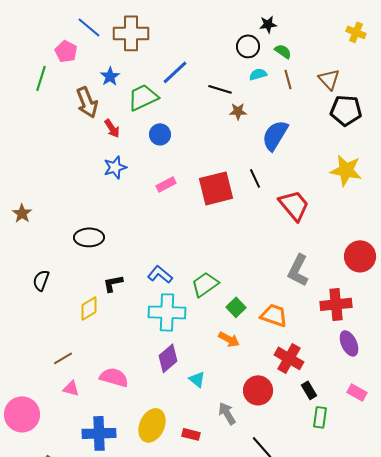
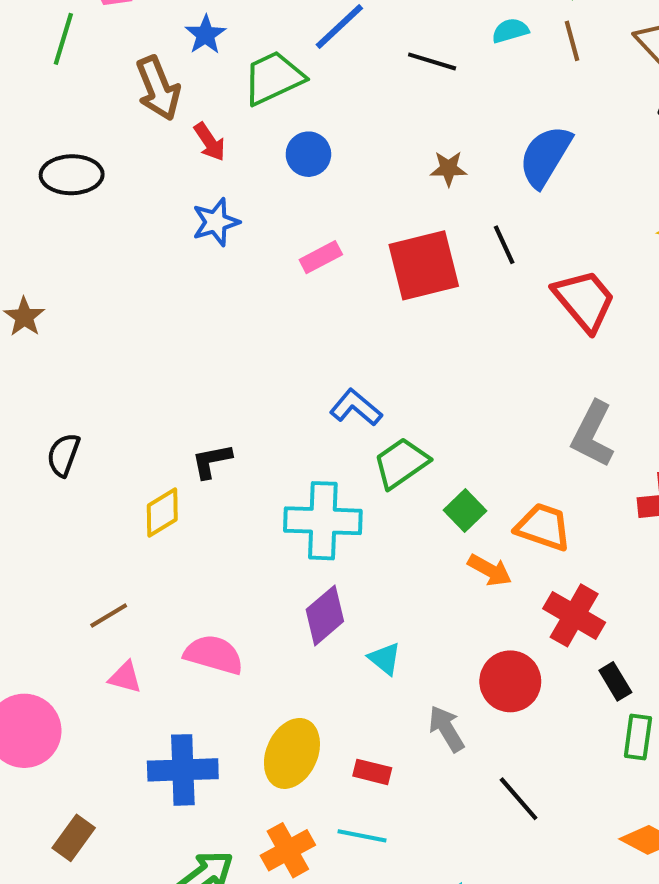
brown star: (238, 111) -> (448, 169), moved
black ellipse: (89, 237) -> (72, 175), moved
blue L-shape: (160, 274) -> (356, 407), moved
orange arrow: (229, 339) -> (490, 570), moved

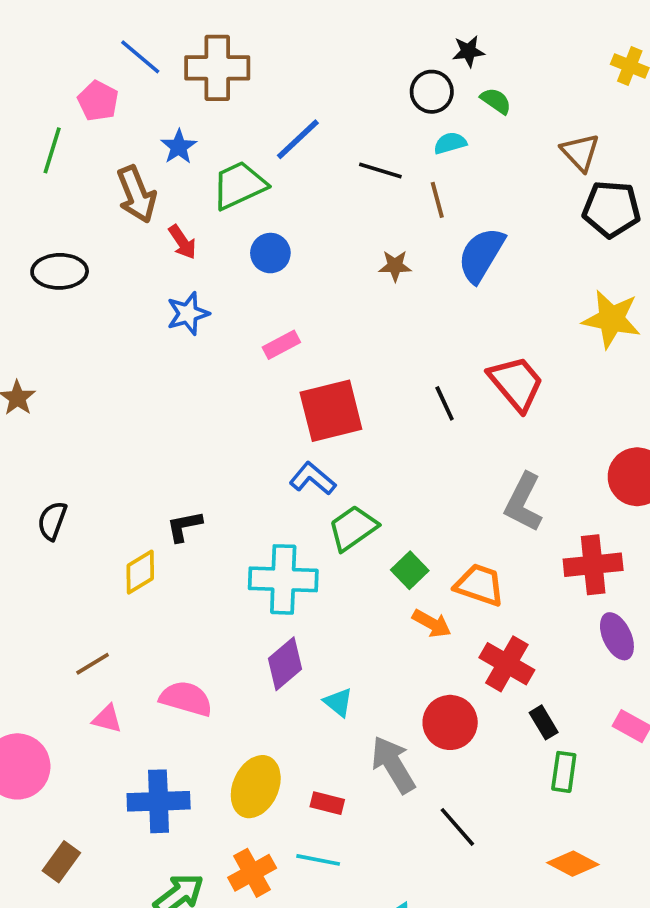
brown line: (572, 41) -> (437, 200), moved
black line: (504, 245) -> (445, 403), moved
red square: (424, 265) -> (331, 411), moved
gray arrow: (446, 729) -> (393, 765), size x1.4

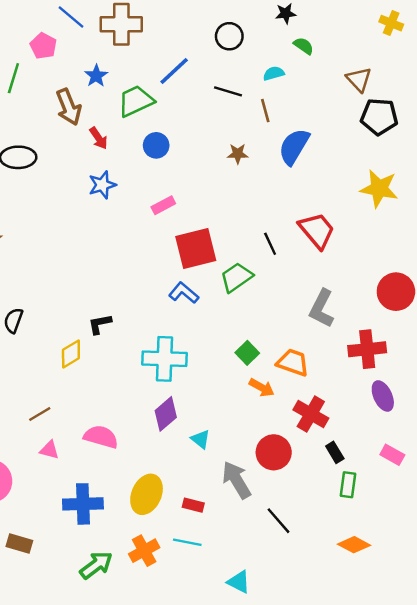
black circle: (432, 92) -> (229, 36), moved
green trapezoid: (353, 528) -> (236, 277), moved
brown rectangle: (61, 862) -> (19, 543), turned 70

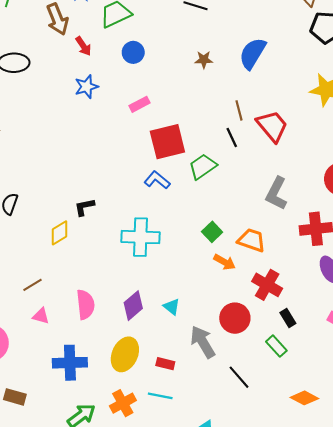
brown line: (265, 111) -> (239, 110), moved
purple diamond: (166, 414) -> (133, 306), moved
pink semicircle: (101, 437) -> (85, 305), turned 68
green rectangle: (348, 485) -> (276, 346), moved, turned -50

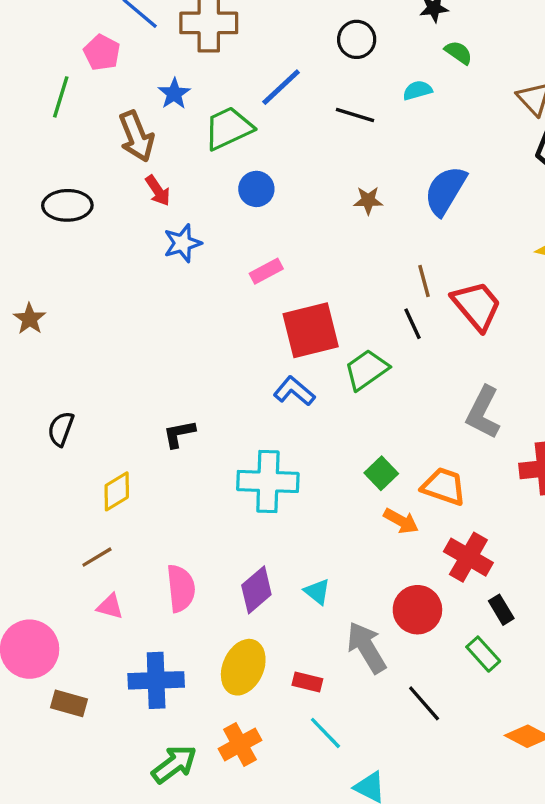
red arrow: (83, 46) -> (158, 191), moved
yellow diamond: (60, 233) -> (117, 491), moved
cyan line: (160, 396) -> (325, 733), moved, turned 35
brown rectangle: (15, 397) -> (69, 703), moved

